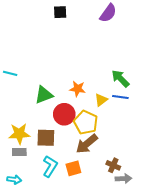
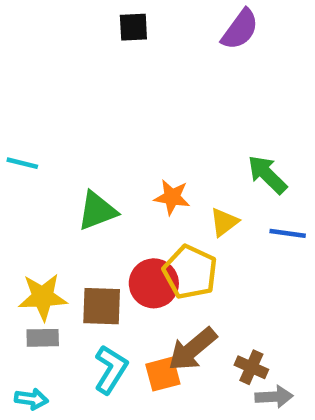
blue line: (120, 97) -> (288, 233), moved
red circle: (64, 114) -> (154, 283), moved
brown arrow: (87, 144) -> (192, 349), moved

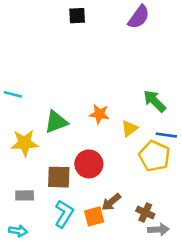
yellow pentagon: (190, 272) -> (154, 156), moved
yellow star: (43, 297) -> (25, 143), moved
brown arrow: (192, 349) -> (111, 202), size x0.7

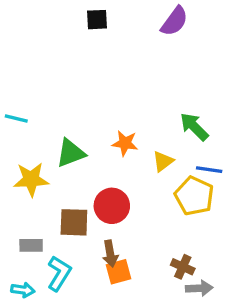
brown arrow: (111, 202) -> (110, 254), moved, turned -60
cyan L-shape: (64, 214) -> (59, 273), moved

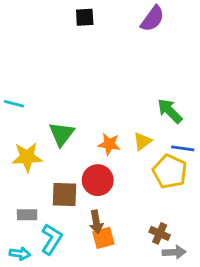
orange star: (125, 143) -> (109, 144), moved
green triangle: (71, 153) -> (62, 134), turned -32

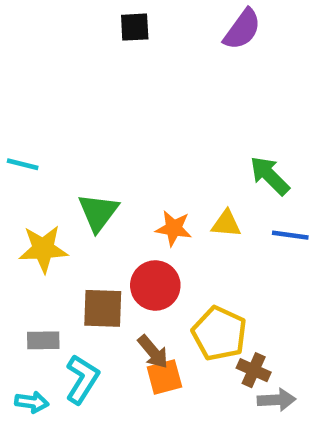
yellow triangle: (142, 141) -> (226, 224), turned 42
yellow pentagon: (170, 171) -> (219, 334), moved
brown arrow: (96, 222) -> (153, 352), turned -30

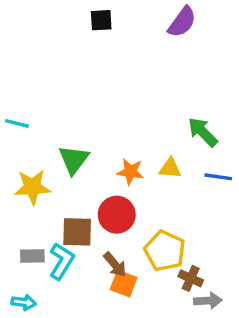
orange square: (164, 377) -> (124, 283), turned 36
cyan L-shape: (82, 379) -> (62, 261), moved

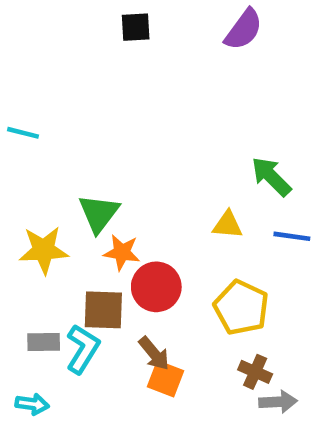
cyan line: (17, 123) -> (23, 133), moved
orange star: (130, 172) -> (122, 252), moved
yellow pentagon: (165, 251) -> (241, 308), moved

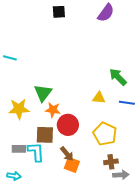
cyan L-shape: (83, 349) -> (36, 152), turned -35
brown cross: (255, 372) -> (111, 162), turned -32

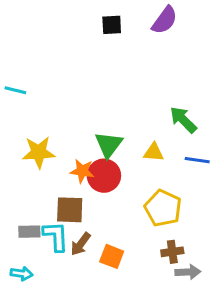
black square: (59, 12) -> (112, 25), moved
green triangle: (43, 93) -> (109, 145), moved
yellow star: (19, 109) -> (39, 152), moved
red circle: (68, 125) -> (104, 176), moved
brown arrow: (67, 154) -> (81, 244), moved, turned 77

